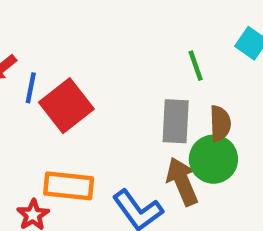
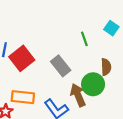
gray rectangle: (176, 121) -> (61, 66), moved, turned -42
brown semicircle: (220, 123) -> (106, 67), moved

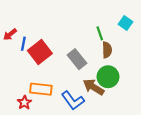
brown semicircle: (106, 67) -> (107, 50), moved
brown arrow: (78, 95) -> (94, 87), turned -35

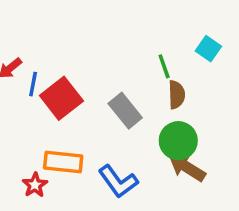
brown arrow: (94, 87) -> (187, 167), moved

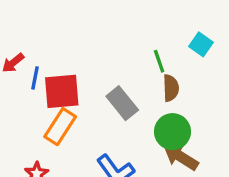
red square: (61, 98) -> (62, 91), turned 33
orange rectangle: (63, 162) -> (60, 127), moved, turned -63

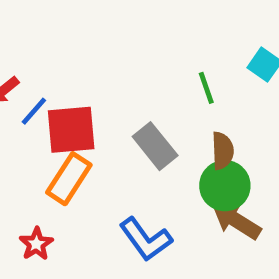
blue line: (35, 78) -> (34, 111), turned 30
brown semicircle: (171, 88) -> (223, 151), moved

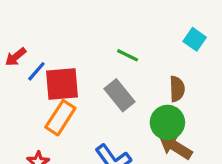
green line: (206, 88) -> (128, 55), moved, turned -45
brown semicircle: (223, 151) -> (177, 89), moved

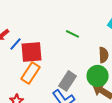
gray rectangle: (120, 95) -> (68, 81), moved, turned 72

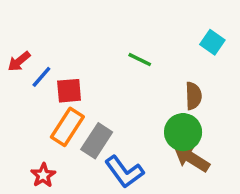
red square: (32, 52) -> (69, 91), size x0.7
gray rectangle: (68, 81) -> (97, 141), moved

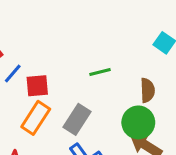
green line: (140, 60) -> (100, 72), moved, turned -40
gray rectangle: (97, 141) -> (77, 119), moved

